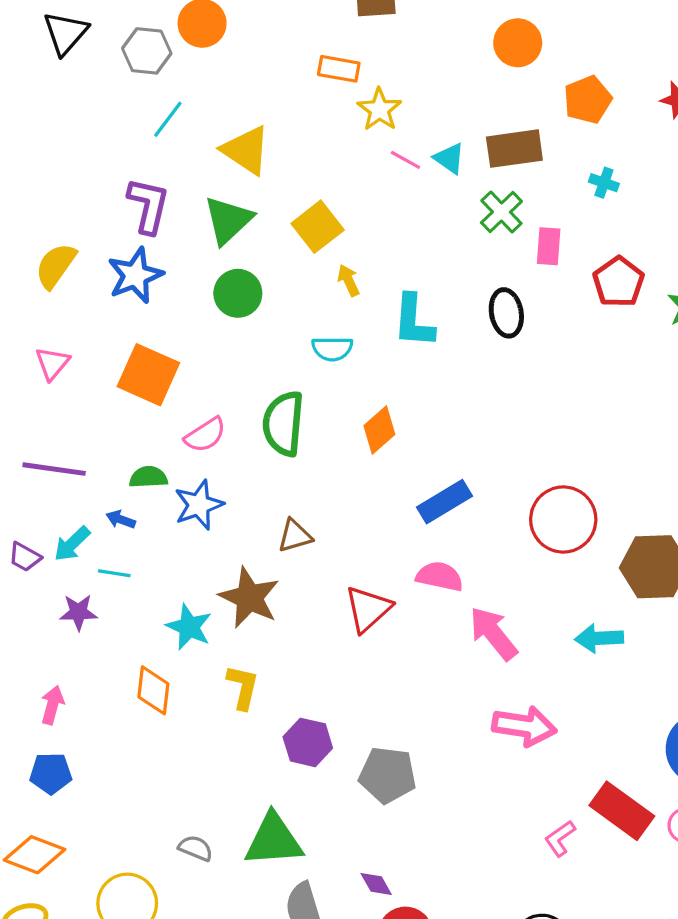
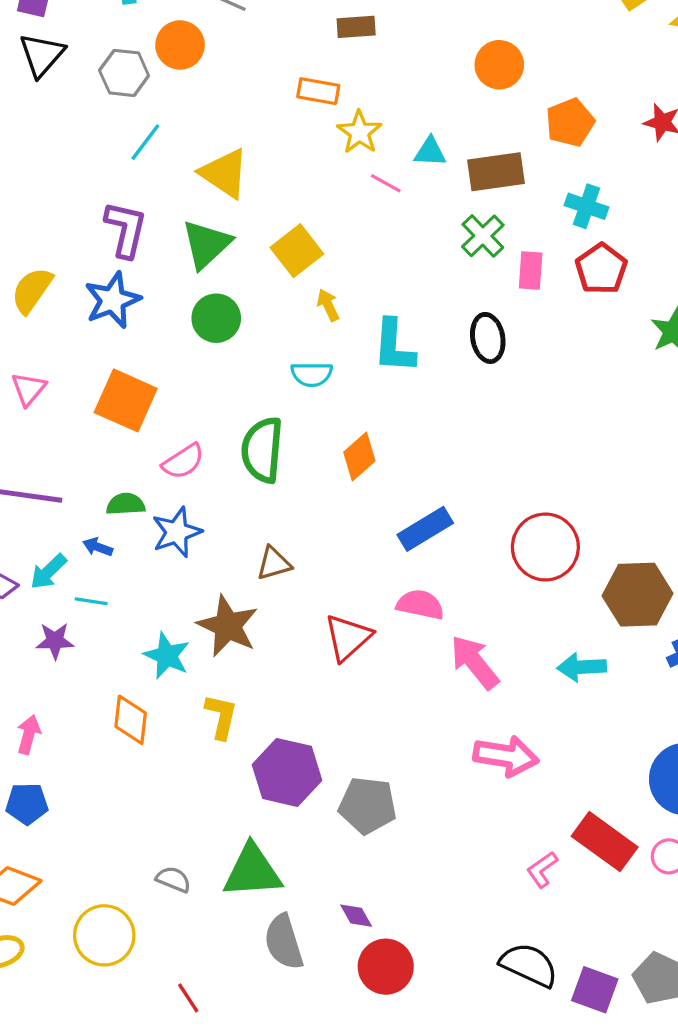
cyan triangle: (449, 158) -> (430, 152), moved, turned -32
cyan cross: (604, 183) -> (587, 206), size x1.4
red pentagon: (619, 282) -> (601, 269), moved
purple hexagon: (308, 742) -> (287, 772), size x1.4

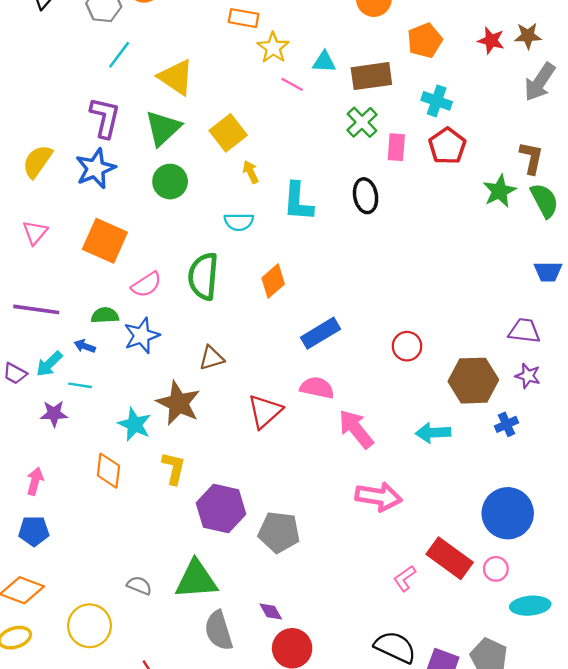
red circle: (545, 547) -> (407, 346), size x0.6

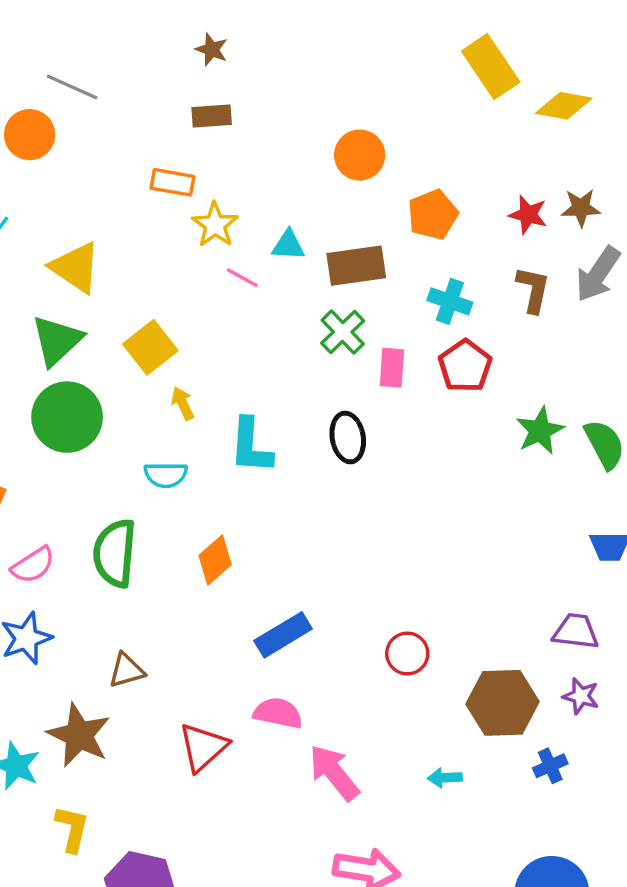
brown L-shape: (531, 158) -> (533, 289), moved
green circle: (170, 182) -> (67, 417), size x1.4
cyan arrow: (433, 433) -> (445, 778), size x0.7

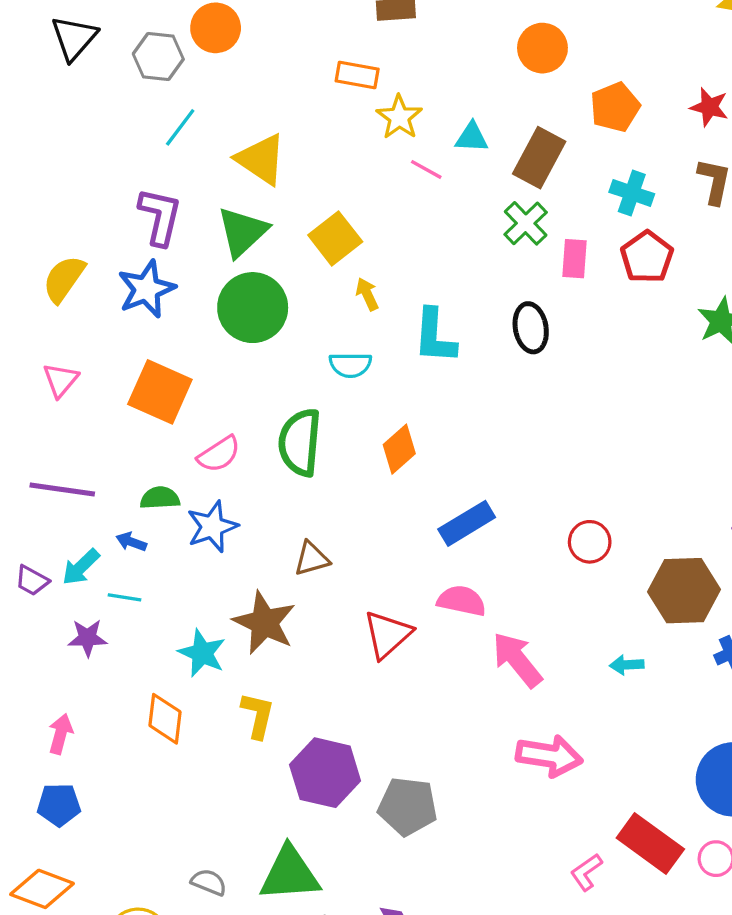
brown rectangle: (356, 266) -> (539, 158), turned -54

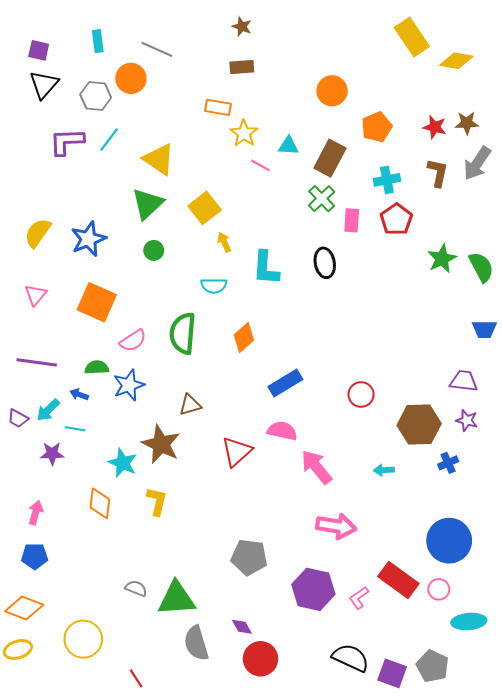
cyan cross: (632, 193) -> (387, 180), turned -30
purple L-shape: (160, 217) -> (67, 142), moved, turned -105
green circle: (253, 308) -> (154, 250), size x0.5
purple hexagon: (325, 773) -> (313, 589), moved
gray semicircle: (209, 882) -> (136, 588), moved

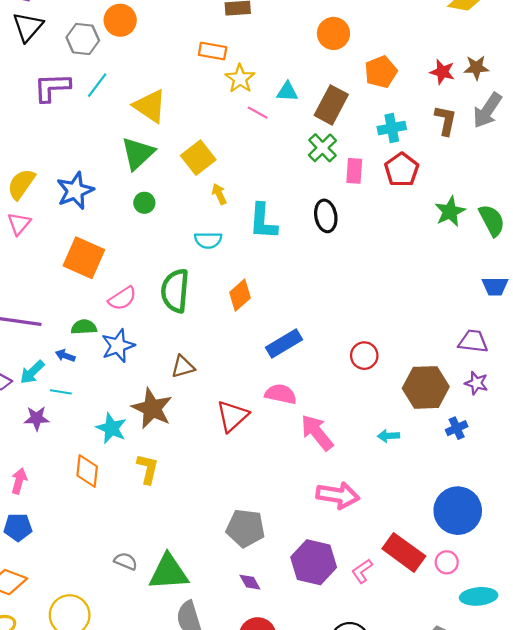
pink triangle: (36, 295) -> (19, 224), moved
purple diamond: (242, 627) -> (250, 582), moved

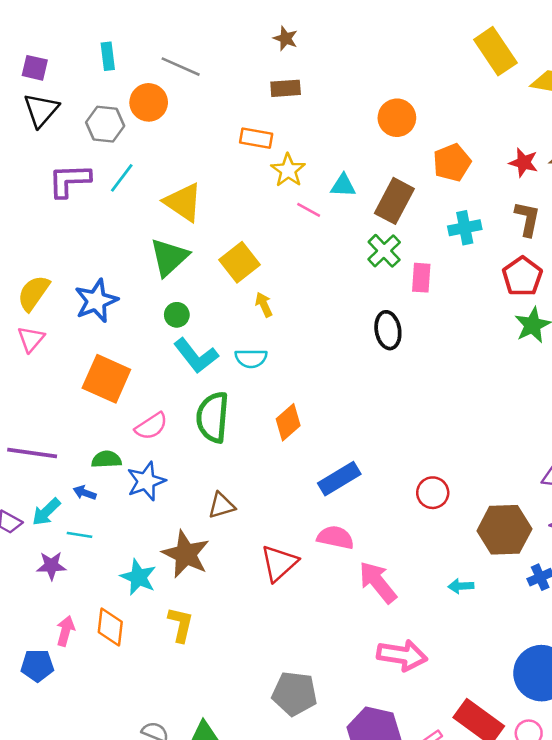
red pentagon: (402, 170) -> (522, 276), moved
cyan L-shape: (263, 221) -> (196, 356), moved, turned -42
pink arrow: (19, 481) -> (65, 631), moved
blue pentagon: (18, 527) -> (37, 665), moved

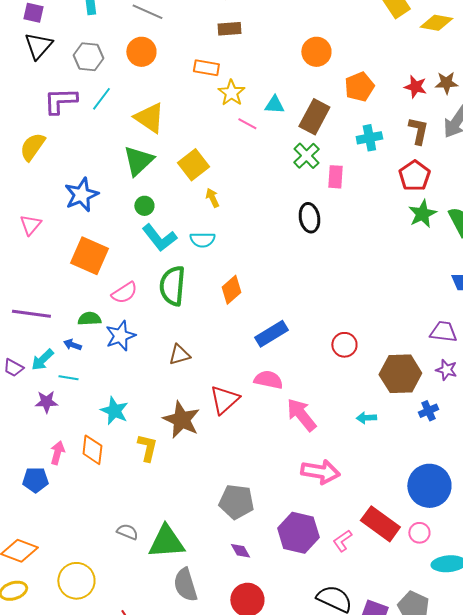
orange circle: (149, 102) -> (141, 52), moved
yellow semicircle: (33, 293) -> (32, 147), moved
brown star: (186, 554) -> (181, 420), moved

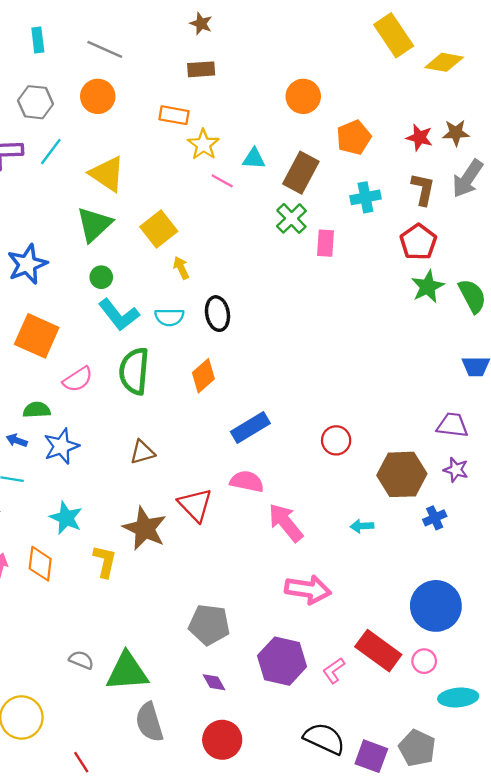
black ellipse: (309, 218) -> (217, 314), moved
blue star: (120, 336) -> (61, 446), moved
red triangle: (224, 400) -> (195, 505), turned -32

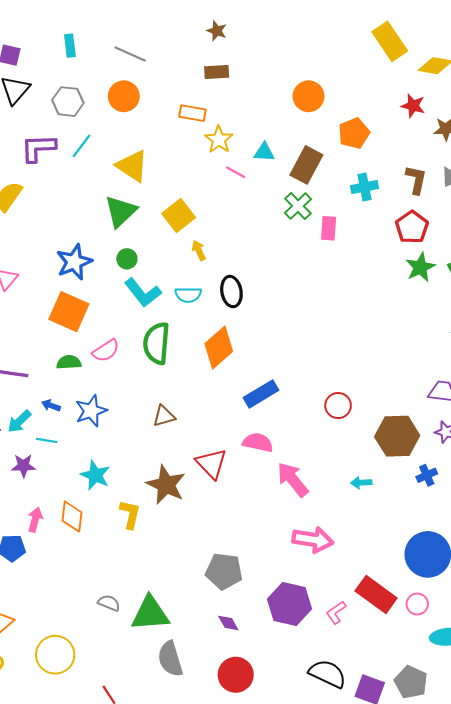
red star: (419, 137) -> (413, 106), moved
blue star: (27, 264) -> (74, 262), moved
orange diamond: (203, 376) -> (219, 348), size x1.4
green semicircle: (37, 410) -> (69, 362), moved

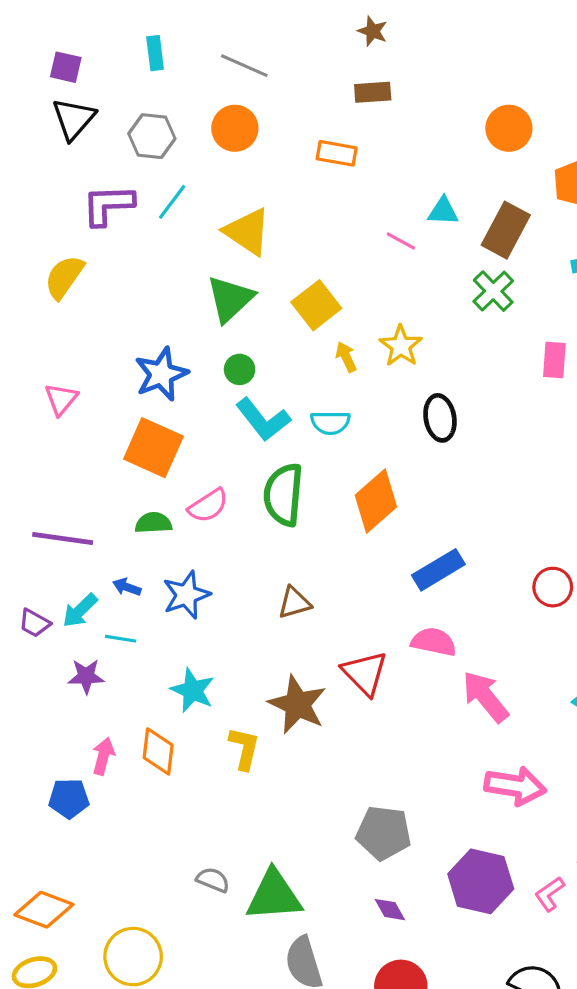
yellow star: (219, 140) -> (401, 346), moved
pink rectangle: (329, 228) -> (554, 360), moved
black ellipse: (231, 292) -> (440, 418), moved

